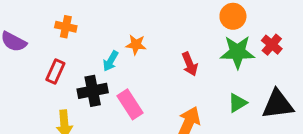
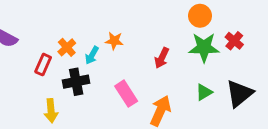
orange cross: (66, 27) -> (67, 47), moved, turned 36
red arrow: (190, 64) -> (162, 58), turned 48
pink rectangle: (130, 104) -> (126, 94), moved
black triangle: (278, 104) -> (240, 94), turned -32

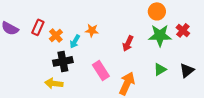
red rectangle: (43, 65) -> (38, 27), moved
black triangle: (240, 94) -> (187, 70), size x0.7
yellow arrow: (51, 111) -> (54, 83), moved, turned 102

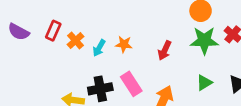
orange star: (92, 30) -> (124, 44), moved
black cross: (63, 61) -> (100, 89), moved

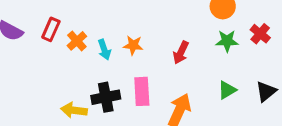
green star: (204, 41) -> (227, 41), size x0.7
cyan arrow: (99, 48) -> (104, 50), turned -49
pink rectangle: (131, 84) -> (142, 91), turned 30

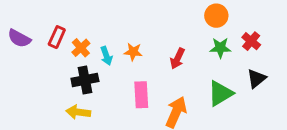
green triangle: (227, 90) -> (220, 93), size x1.5
black triangle: (266, 91) -> (257, 79), moved
black cross: (106, 97) -> (85, 80), moved

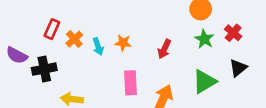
purple semicircle: (19, 38) -> (17, 55), moved
green star: (220, 48) -> (204, 39), turned 30
black cross: (85, 80) -> (44, 69), moved

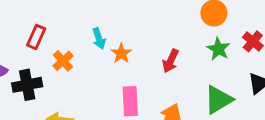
orange cross: (74, 39) -> (63, 61), moved
orange star: (123, 43) -> (121, 53), turned 30
cyan arrow: (98, 47) -> (99, 38), moved

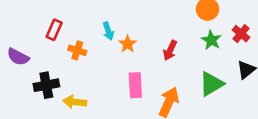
orange cross: (63, 61) -> (77, 50), turned -30
black cross: (27, 85) -> (46, 85), moved

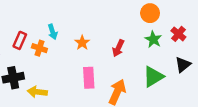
red rectangle: (54, 30) -> (20, 40), moved
cyan arrow: (108, 31) -> (53, 32), moved

